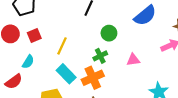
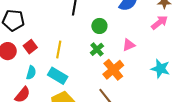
cyan rectangle: (66, 74) -> (58, 76), moved
orange cross: (93, 78) -> (113, 70), moved

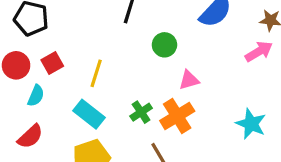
pink triangle: (129, 45) -> (189, 80), moved
green cross: (97, 49) -> (141, 112), moved
cyan semicircle: (31, 73) -> (36, 96), moved

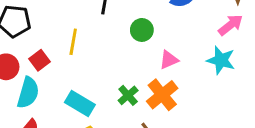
yellow line: (96, 73) -> (73, 42), moved
cyan semicircle: (36, 96) -> (28, 93), size x1.5
cyan star: (251, 124) -> (221, 60), moved

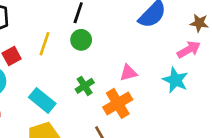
green circle: (142, 30) -> (81, 40), moved
green cross: (128, 95) -> (85, 86), moved

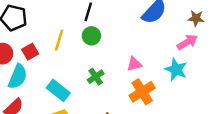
orange cross: (118, 103) -> (142, 92), moved

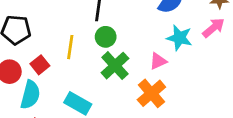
cyan star: (176, 70) -> (179, 38), moved
green cross: (96, 77) -> (115, 66), moved, size x1.5
orange cross: (142, 92) -> (151, 93), moved

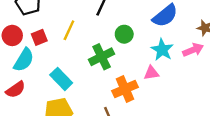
green circle: (106, 37) -> (124, 34), moved
pink triangle: (158, 61) -> (151, 73), moved

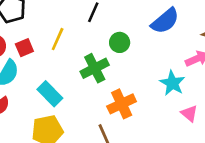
cyan star: (162, 50) -> (172, 83), moved
pink triangle: (151, 73) -> (189, 113), moved, turned 49

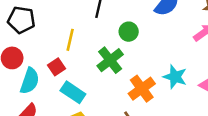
red square: (24, 48) -> (56, 67), moved
cyan star: (172, 83) -> (175, 77), moved

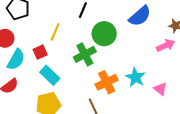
green circle: (129, 32) -> (104, 34), size x1.5

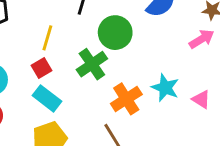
red square: (40, 52) -> (41, 68), moved

